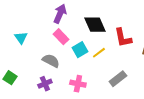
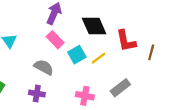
purple cross: (45, 84) -> (37, 93), turned 32
pink cross: (78, 84) -> (85, 96), moved

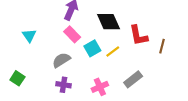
gray semicircle: (44, 67) -> (61, 60), turned -60
purple cross: (37, 93) -> (64, 85), moved
pink cross: (85, 96) -> (100, 87), turned -35

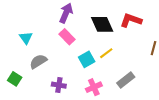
red L-shape: (138, 35) -> (131, 20), moved, turned 120
cyan square: (92, 48) -> (87, 59), moved
gray semicircle: (61, 60) -> (38, 61), moved

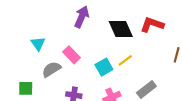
pink rectangle: (67, 37) -> (72, 55), moved
green square: (15, 79) -> (26, 88), turned -32

